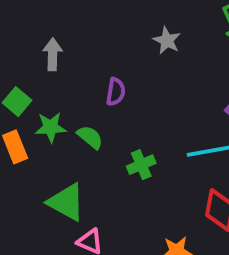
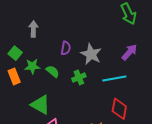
gray star: (167, 40) -> (91, 54), moved, size x1.5
green cross: (141, 165) -> (79, 77), moved

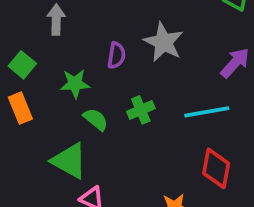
gray star: (91, 54) -> (163, 42), moved
green star: (32, 66) -> (75, 84), moved
green semicircle: (53, 71) -> (96, 119), moved

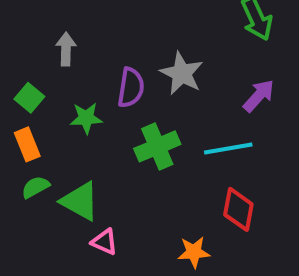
purple semicircle: (116, 55) -> (131, 88), size x1.4
green cross: (141, 110) -> (157, 146), size x1.5
green semicircle: (96, 119) -> (35, 187), moved, turned -68

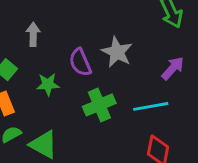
purple semicircle: (131, 88) -> (80, 62), turned 148

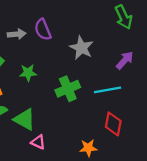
gray arrow: (33, 34) -> (17, 34), turned 84
purple semicircle: (80, 62) -> (43, 30), moved

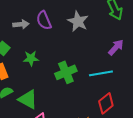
gray star: (81, 48) -> (78, 21), moved
red diamond: (113, 124) -> (106, 103), turned 40

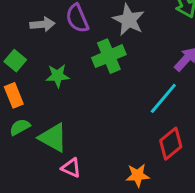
green cross: (66, 72) -> (109, 56), moved
cyan line: (101, 73) -> (163, 98), turned -40

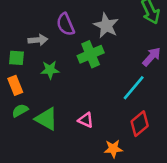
gray arrow: (42, 24) -> (38, 40), moved
green square: (15, 61) -> (16, 58), turned -35
pink triangle: (71, 168) -> (86, 120), moved

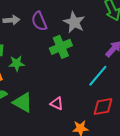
gray arrow: (38, 40) -> (11, 20), moved
green star: (50, 70) -> (17, 63), moved
red diamond: (140, 124) -> (103, 107), turned 30

